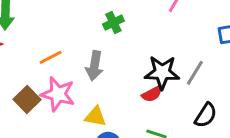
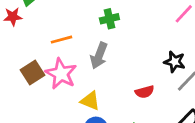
green cross: (113, 23) -> (109, 19), moved
black star: (162, 72) -> (175, 62), moved, size x0.7

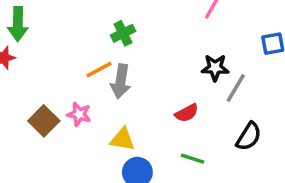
orange line: (62, 40) -> (99, 70), moved
pink star: (61, 74) -> (79, 114), size x0.6

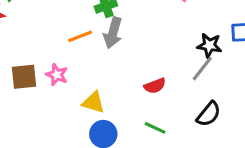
black star: (215, 68) -> (209, 45), moved
gray arrow: (121, 81) -> (113, 33), moved
brown square: (44, 121) -> (24, 77), turned 32

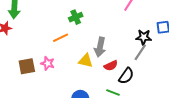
gray arrow: (113, 33) -> (100, 47), moved
yellow triangle: (93, 102) -> (86, 61), moved
black semicircle: (209, 114) -> (126, 76), moved

